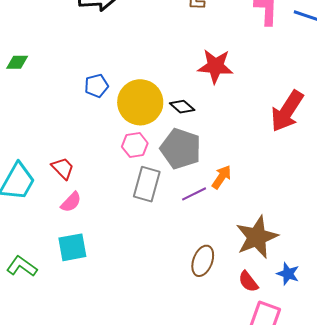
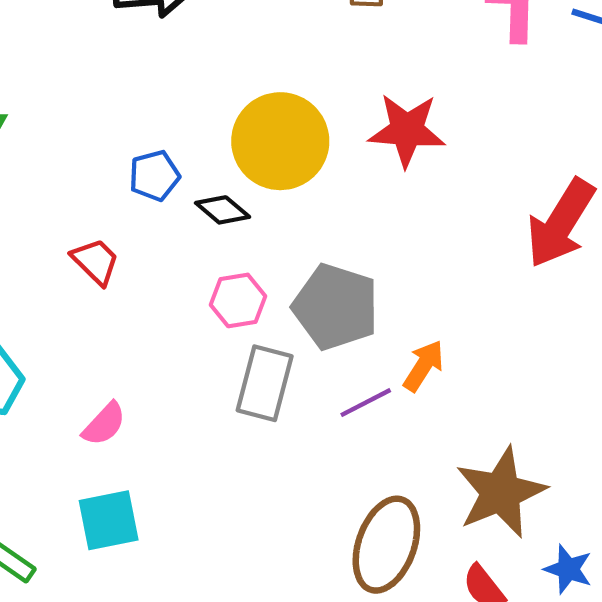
yellow circle: (140, 102) -> (280, 141), moved
black diamond: (182, 107) -> (223, 210), moved
red trapezoid: (63, 168) -> (96, 261), moved
brown ellipse: (203, 261) -> (386, 545), size x1.4

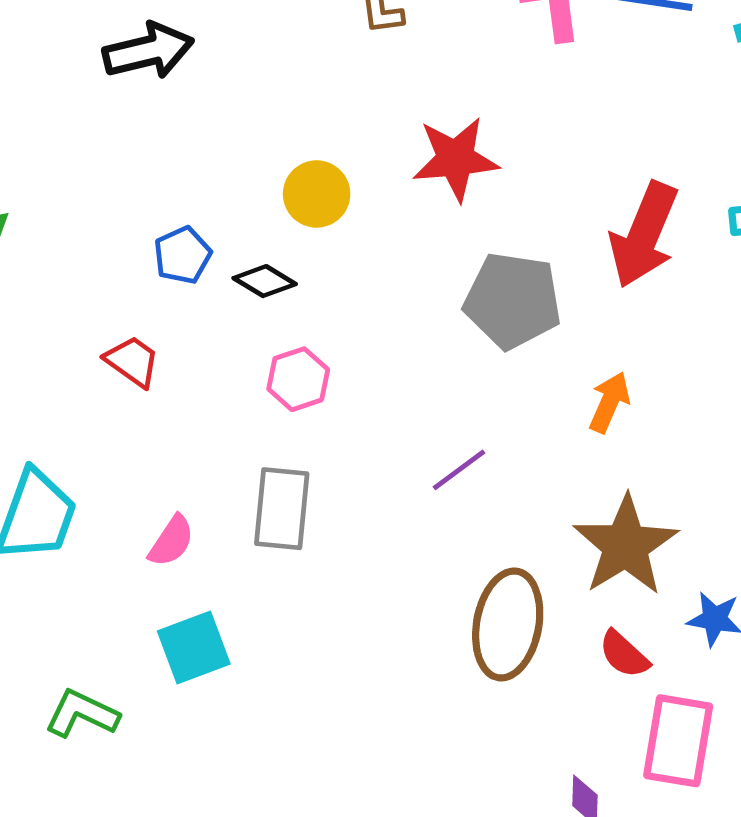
yellow circle: (280, 141) -> (317, 194), size x0.6
gray pentagon: (336, 307) -> (513, 301), moved
orange arrow: (424, 366) -> (609, 402), moved
gray rectangle: (265, 383) -> (282, 509), moved

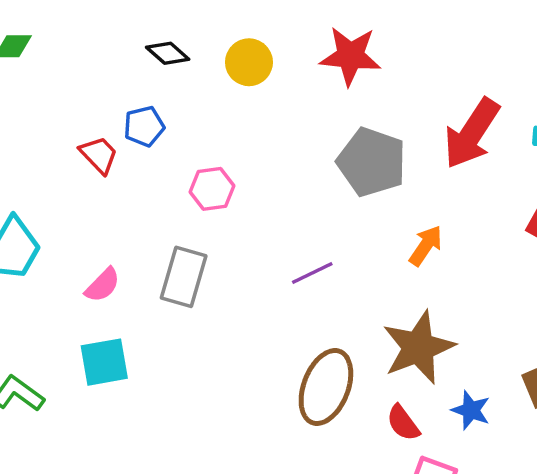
blue pentagon: (182, 255) -> (144, 126), moved
black diamond: (265, 281) -> (168, 53), moved

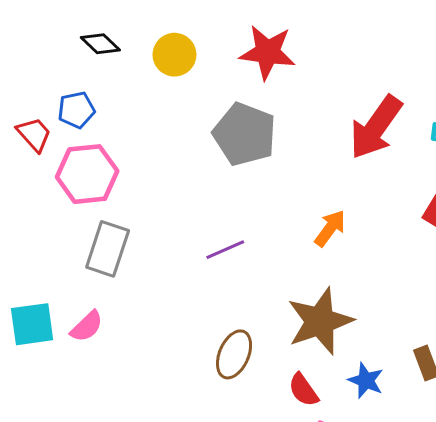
gray pentagon: (372, 162) -> (245, 134), moved
pink hexagon: (212, 189) -> (87, 174), moved, size x1.5
pink semicircle: (103, 285) -> (87, 326), moved
brown ellipse: (326, 387) -> (234, 354), size x0.7

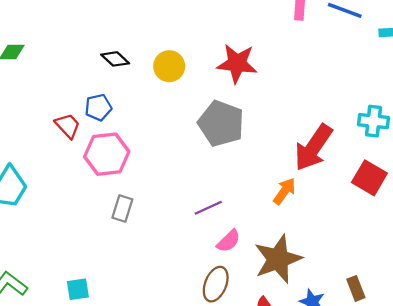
red arrow: (376, 127) -> (313, 148), moved
gray rectangle: (108, 249) -> (122, 208), size x0.7
cyan square: (32, 324) -> (78, 289), moved, size x0.7
pink semicircle: (87, 326) -> (229, 241), moved

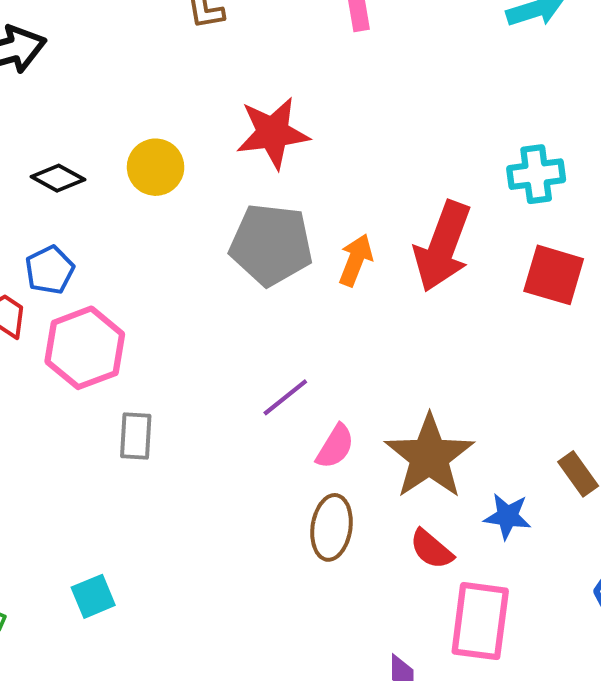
orange arrow: (284, 191) -> (356, 260), moved

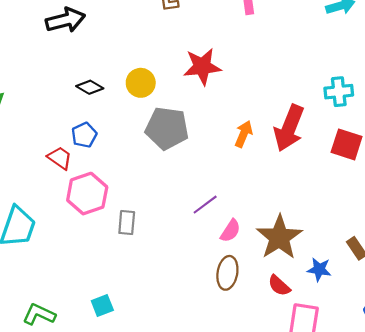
gray pentagon: (271, 245) -> (167, 128), moved
pink hexagon: (85, 348) -> (87, 194), moved

